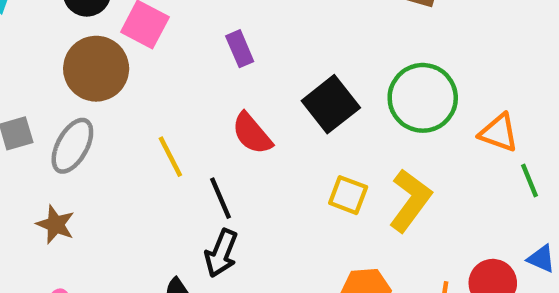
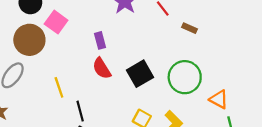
red semicircle: (252, 134) -> (102, 68), moved

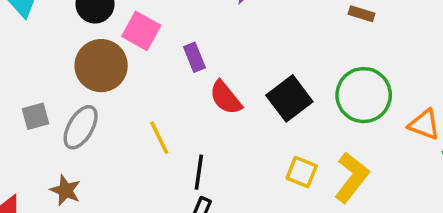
purple rectangle: (100, 40) -> (194, 57), moved
black line: (80, 111) -> (199, 172), turned 30

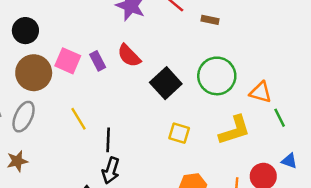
pink square: (141, 31) -> (68, 61), moved
red semicircle: (226, 98) -> (129, 56), moved
yellow L-shape: (352, 177) -> (234, 130), moved, turned 40
brown star: (65, 190) -> (17, 161), turned -30

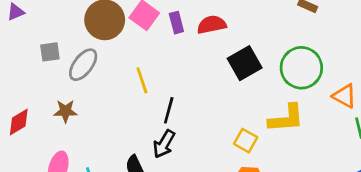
red semicircle: (129, 56) -> (212, 25), turned 110
yellow L-shape: (234, 130) -> (286, 118), moved
yellow square: (179, 133) -> (246, 141), moved

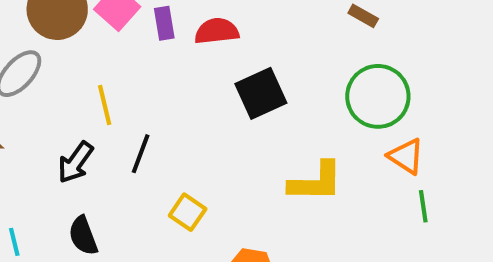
green circle: (301, 68) -> (378, 96), moved
yellow square: (246, 141) -> (188, 212), moved
black arrow: (164, 144) -> (76, 162), moved

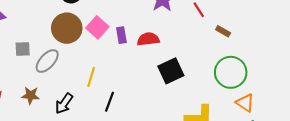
yellow line: (105, 105) -> (91, 77), turned 30
black arrow: (76, 162) -> (64, 103), moved

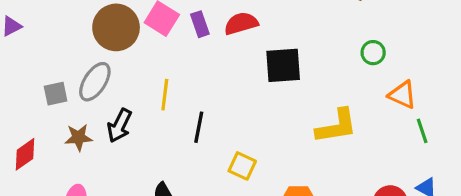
gray square: (23, 49) -> (56, 94), moved
black square: (171, 71) -> (283, 65), turned 30
green circle: (231, 72) -> (373, 53), size x0.5
black arrow: (64, 103) -> (119, 126), moved

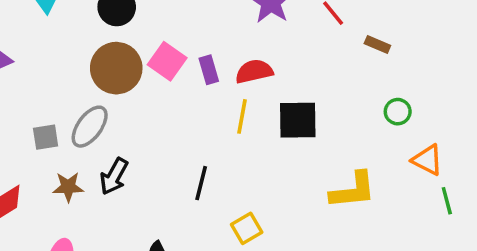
yellow line: (165, 95) -> (242, 116), moved
yellow square: (242, 166) -> (247, 228), turned 32

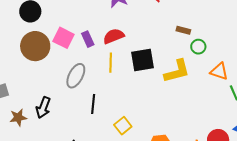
brown rectangle: (377, 44) -> (183, 30), moved
gray ellipse: (90, 127) -> (76, 76), moved
yellow L-shape: (353, 190) -> (177, 71), moved

